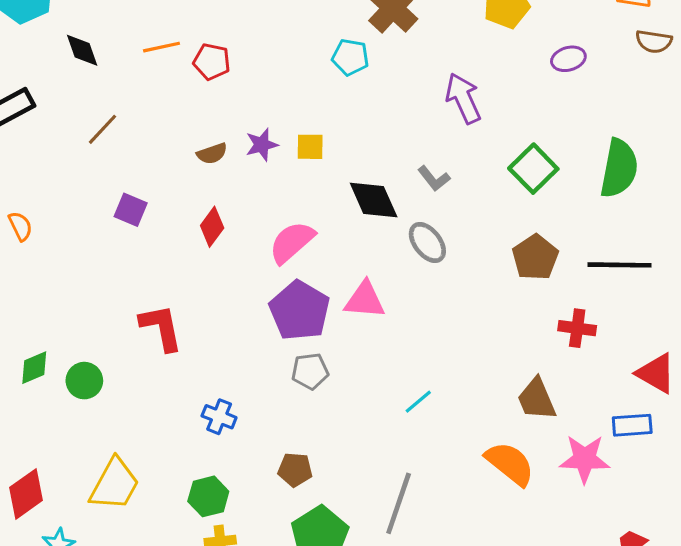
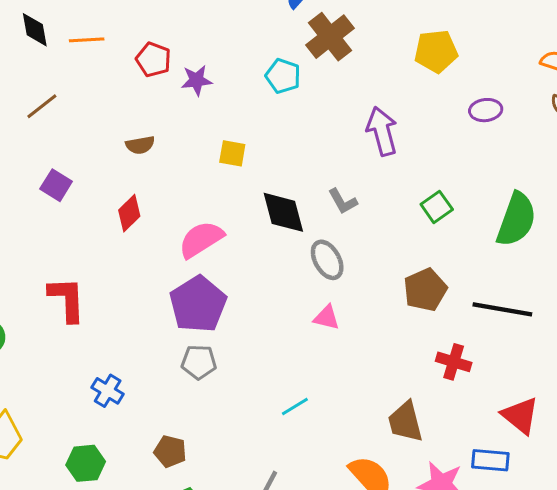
orange line: (162, 47) -> (87, 40), moved
purple star: (262, 145) -> (197, 80), moved
green square: (533, 169) -> (437, 207), size x0.7
pink triangle: (365, 300) -> (327, 318), moved, size x0.7

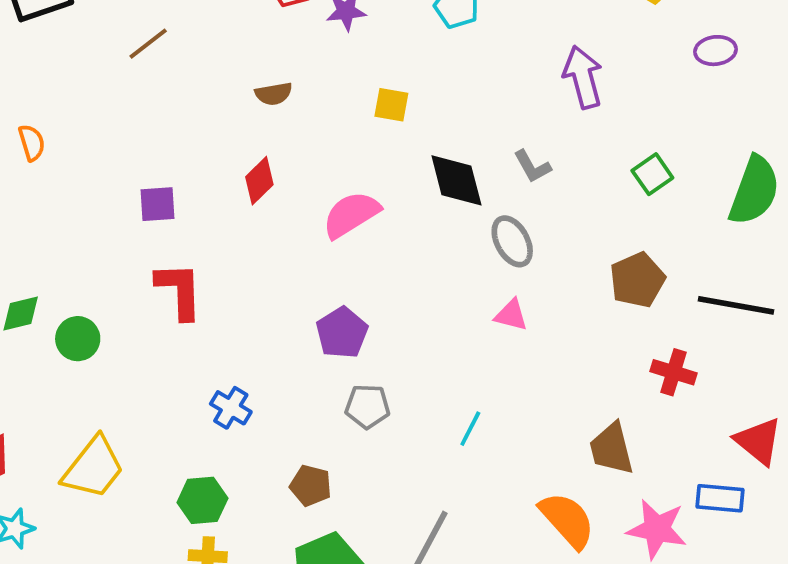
purple square: (56, 185) -> (157, 204), moved, turned -36
purple pentagon: (198, 304) -> (342, 333), moved, size x0.7
gray pentagon: (199, 362) -> (367, 406), moved
cyan line: (295, 406) -> (470, 429), turned -32

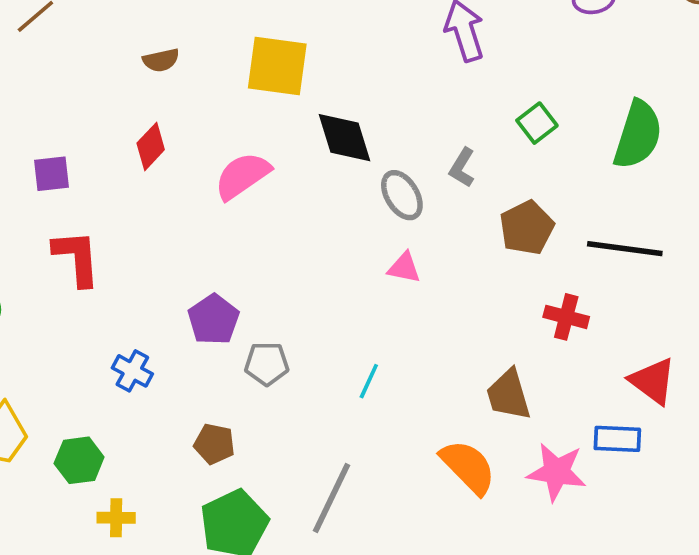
yellow square: (391, 105) -> (277, 66), size x1.8
gray L-shape: (532, 167) -> (462, 168), moved, turned 63
purple pentagon: (342, 333) -> (213, 320), moved
green hexagon: (202, 500) -> (79, 460), moved

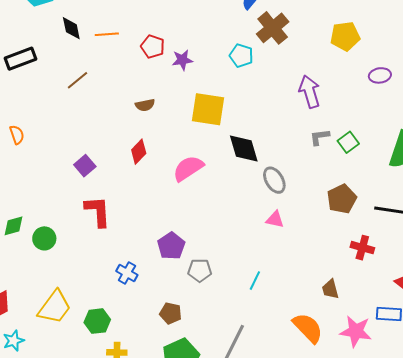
gray L-shape: (462, 168) -> (320, 137), moved, turned 50
purple square: (52, 174) -> (85, 166), turned -35
brown trapezoid: (508, 395) -> (330, 289), size x0.7

